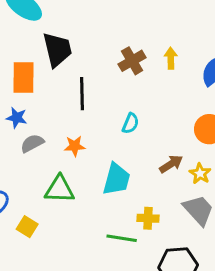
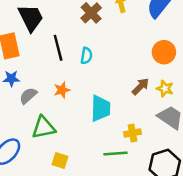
cyan semicircle: (131, 123) -> (86, 56), moved
green triangle: (60, 189) -> (43, 128), moved
yellow square: (27, 227) -> (60, 161), moved

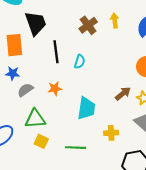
green line: (115, 154) -> (76, 148), moved
yellow square: (60, 161) -> (41, 141), moved

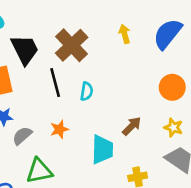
brown cross: (88, 25) -> (72, 45), moved, size x1.4
brown arrow: (123, 94) -> (132, 126), moved

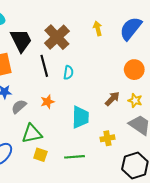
brown arrow: (132, 126) -> (112, 99), moved

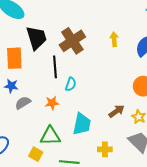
cyan semicircle: (68, 73) -> (71, 84), moved
green triangle: (32, 134) -> (50, 136), moved

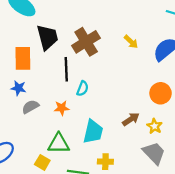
yellow arrow: (114, 39) -> (131, 42), turned 136
yellow cross: (105, 149) -> (105, 162), moved

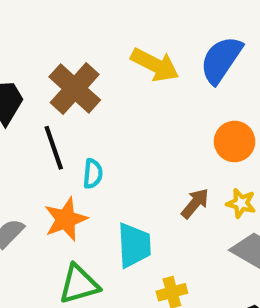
yellow arrow: (131, 42) -> (155, 65), size x1.6
orange star: (62, 108) -> (66, 219), size x1.5

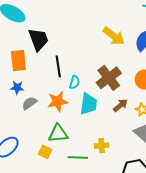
brown cross: (75, 88) -> (109, 78), moved
cyan trapezoid: (134, 245) -> (88, 104), moved

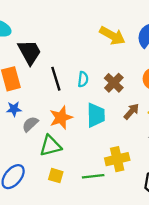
brown cross: (109, 78) -> (114, 83), size x0.7
cyan semicircle: (75, 82) -> (83, 79), moved
green triangle: (58, 134) -> (50, 146), moved
yellow cross: (102, 146) -> (117, 159), size x1.5

